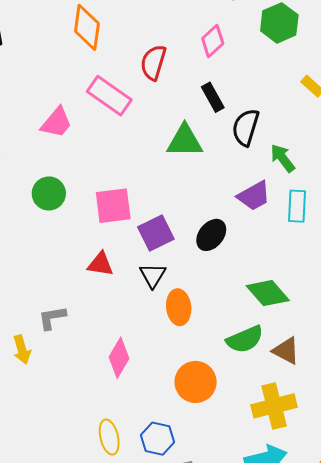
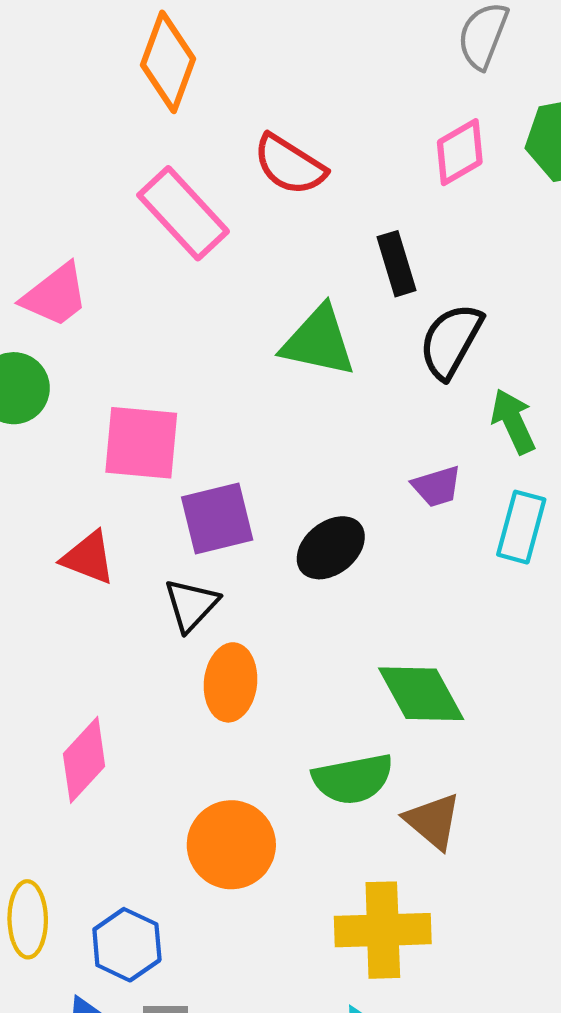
pink diamond: (213, 41) -> (460, 152), moved
red semicircle: (153, 62) -> (289, 165), turned -87
pink trapezoid: (56, 123) -> (55, 295), moved
purple trapezoid: (254, 196) -> (437, 486), size x0.7

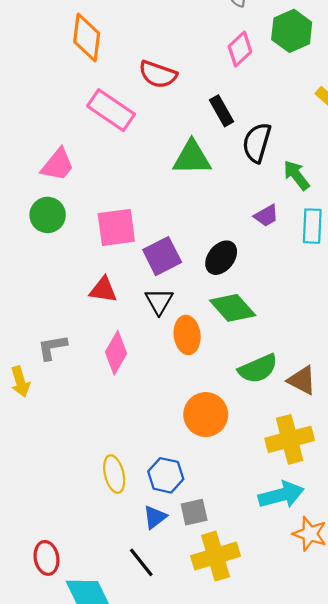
green diamond: (421, 694) -> (233, 308), moved
pink diamond: (84, 760) -> (116, 353), moved

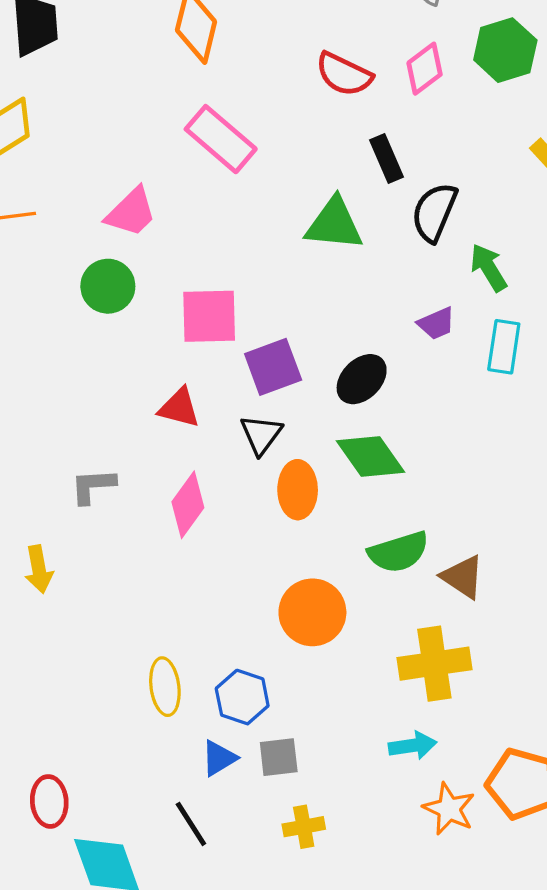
red semicircle: (158, 74) -> (344, 74), moved
yellow arrow: (20, 382) -> (39, 569), moved
cyan arrow: (281, 495) -> (413, 746), size x0.7
yellow cross: (216, 556) -> (304, 827), size x0.6

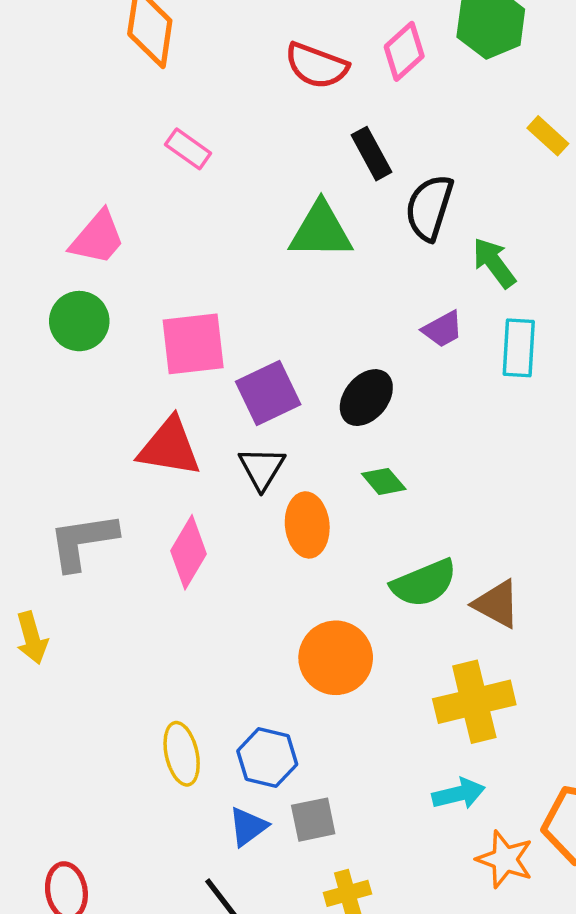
pink rectangle: (221, 139) -> (188, 149), size x0.6
red triangle: (179, 408) -> (169, 447), size x1.4
green diamond: (370, 457) -> (384, 481), size x0.6
gray L-shape: (93, 486) -> (83, 541), size x1.4

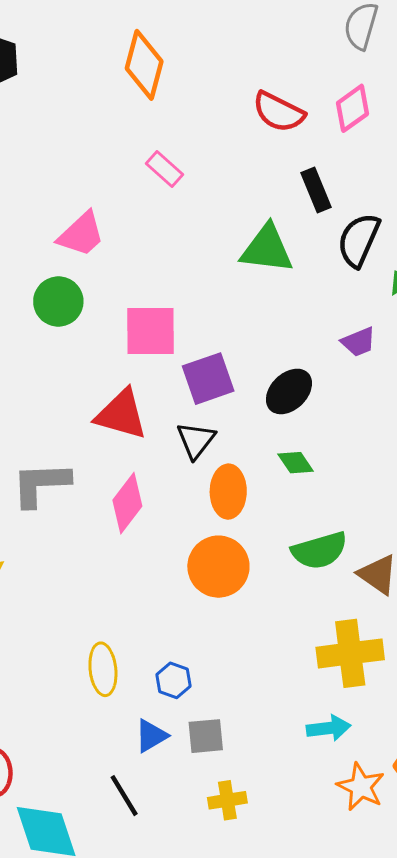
orange circle: (336, 658) -> (218, 567), moved
blue hexagon: (267, 758) -> (174, 680), size x0.7

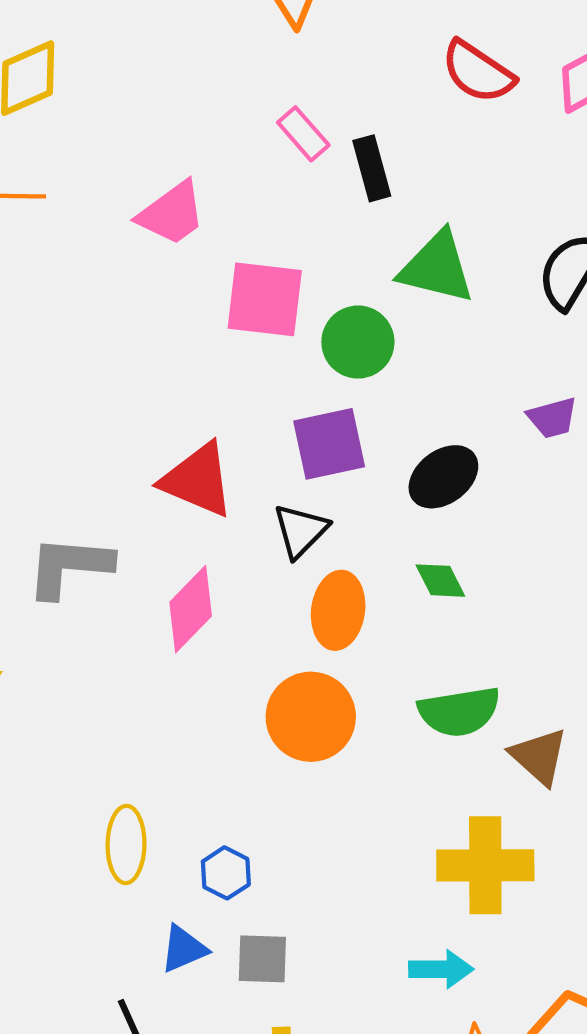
black rectangle: (316, 190) -> (372, 168), moved
green circle: (58, 301) -> (358, 342), moved
pink square: (151, 331) -> (265, 299), moved

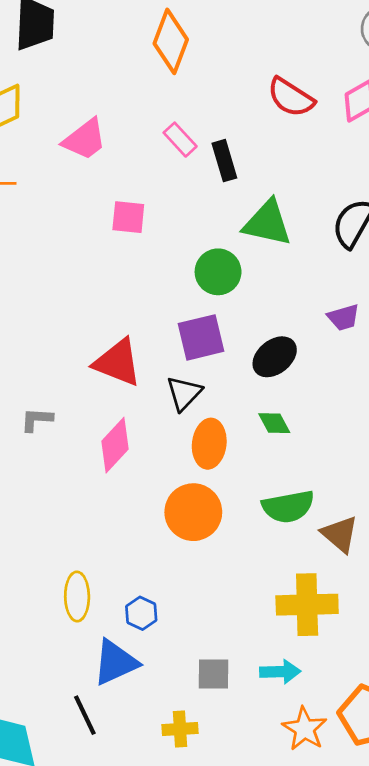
pink trapezoid: (172, 213) -> (85, 139), moved
pink square: (265, 299) -> (128, 217), moved, size x0.7
gray L-shape: (69, 566) -> (37, 420), size x0.6
blue triangle: (184, 949) -> (115, 662), size x1.5
gray square: (262, 959) -> (214, 674), moved

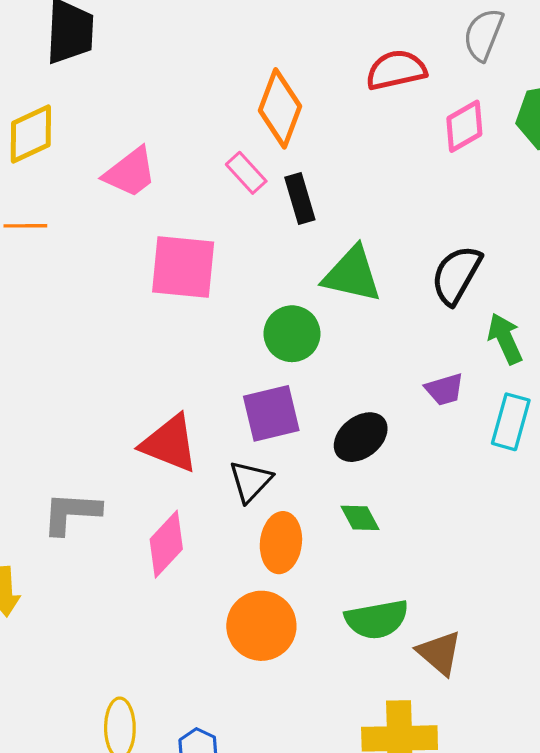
orange diamond: (171, 41) -> (280, 108), moved
red semicircle: (291, 97) -> (396, 70), moved, turned 135
pink square: (128, 217) -> (183, 267), size x1.6
gray L-shape: (37, 420) -> (71, 513), size x1.5

